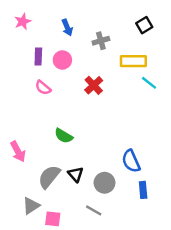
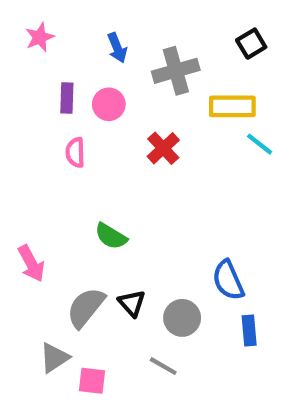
gray cross: (101, 41) -> (176, 71), size x1.5
pink semicircle: (43, 88) -> (75, 152), turned 49

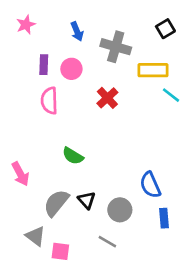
gray cross: (176, 71) -> (116, 47), turned 32
pink semicircle: (75, 152) -> (49, 101), size x1.4
gray triangle: (54, 358) -> (36, 236), turned -50

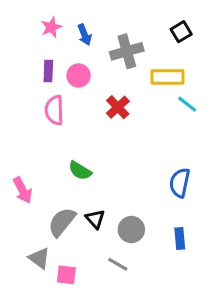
pink star: (26, 25) -> (51, 27), moved
gray cross: (116, 47) -> (127, 51), turned -32
blue semicircle: (150, 185) -> (180, 183), moved, turned 36

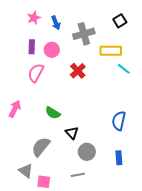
pink semicircle: (54, 110) -> (36, 73), turned 30
pink arrow: (23, 190) -> (15, 109), moved, turned -126
black triangle: (95, 219) -> (72, 133), moved
gray line: (118, 264) -> (78, 175), turned -40

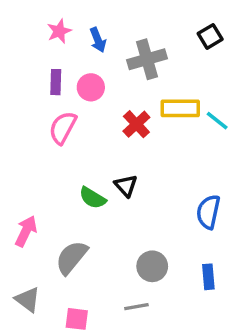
yellow rectangle: (111, 51) -> (180, 108), moved
pink arrow: (15, 109) -> (26, 231), moved
black triangle: (72, 133) -> (126, 186), moved
gray triangle: (26, 171) -> (28, 300), moved

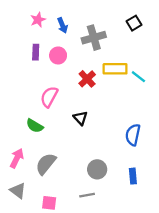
pink semicircle: (63, 128) -> (49, 97), moved
green semicircle: (93, 198) -> (35, 126), moved
pink arrow: (26, 231) -> (17, 158), moved

